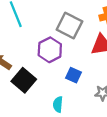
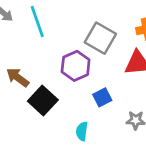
blue square: (74, 75) -> (102, 97), turned 35

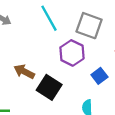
cyan line: (37, 22) -> (49, 18), moved

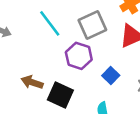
gray square: (89, 26) -> (92, 25), turned -36

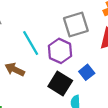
cyan line: (50, 23) -> (31, 43), moved
black square: (60, 95) -> (60, 83), moved

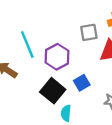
gray square: (76, 24) -> (89, 32), moved, size x0.7

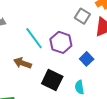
gray square: (89, 32) -> (82, 16), turned -35
black square: (53, 91) -> (52, 80), moved

